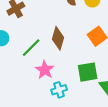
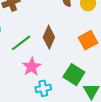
green square: (88, 72) -> (74, 75), turned 35

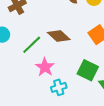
brown diamond: (49, 37) -> (59, 36), turned -65

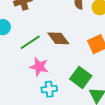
pink star: (45, 67) -> (39, 67), turned -30

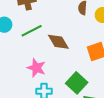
green line: (30, 42) -> (32, 31), moved

